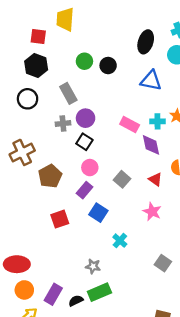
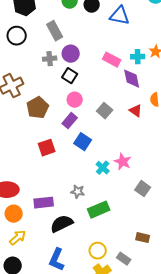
blue triangle: (151, 81) -> (120, 16), moved
pink star: (152, 212) -> (123, 162), moved
green rectangle: (99, 292) -> (99, 210), moved
purple rectangle: (53, 294) -> (44, 203), moved, turned 54
black semicircle: (76, 301) -> (62, 224), size x1.6

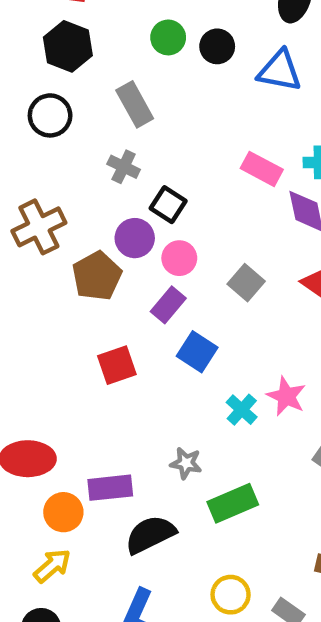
purple circle: (71, 54) -> (135, 238), moved
gray cross: (50, 59) -> (124, 167), turned 32
orange circle: (14, 214) -> (63, 512), moved

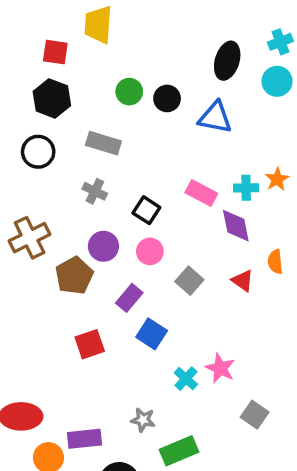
gray rectangle: (135, 104) -> (103, 143), turned -44
black square: (168, 205) -> (146, 210), moved
pink circle: (179, 258) -> (150, 251), moved

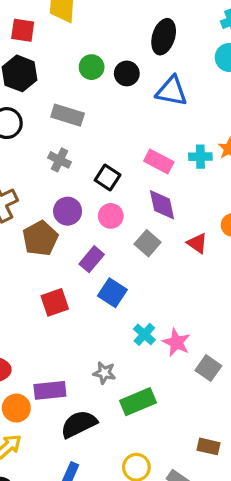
black ellipse: (227, 61) -> (164, 37), moved
purple diamond: (236, 226) -> (162, 205), moved
pink star: (220, 368) -> (176, 342), moved

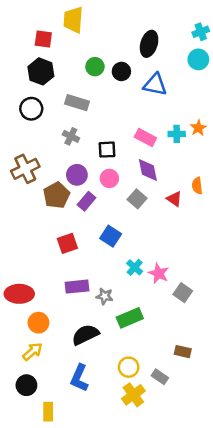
black square: (108, 178) -> (107, 150), turned -36
purple rectangle: (92, 259) -> (87, 201), moved
purple rectangle: (50, 390) -> (77, 287), moved

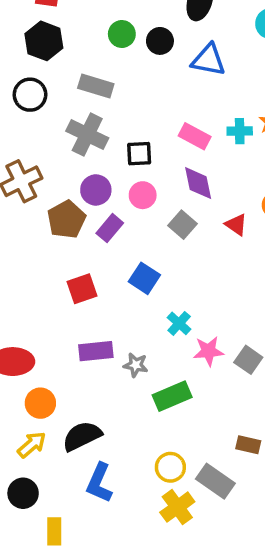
gray cross: (71, 136) -> (87, 135), size x1.6
pink star: (159, 273) -> (208, 351), moved, turned -30
black semicircle: (85, 335) -> (82, 436), moved
gray rectangle: (160, 377) -> (215, 481), size x1.5

